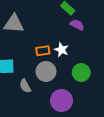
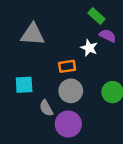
white star: (62, 50) -> (89, 48), moved
purple circle: (62, 101) -> (68, 124), moved

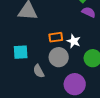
white star: (89, 48) -> (74, 41), moved
purple circle: (68, 124) -> (75, 84), moved

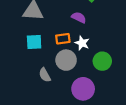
purple semicircle: (89, 12) -> (79, 17), moved
cyan square: (21, 52) -> (34, 42), moved

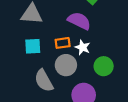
purple semicircle: (79, 17) -> (79, 21), size x1.5
gray semicircle: (45, 75) -> (44, 81), size x1.5

